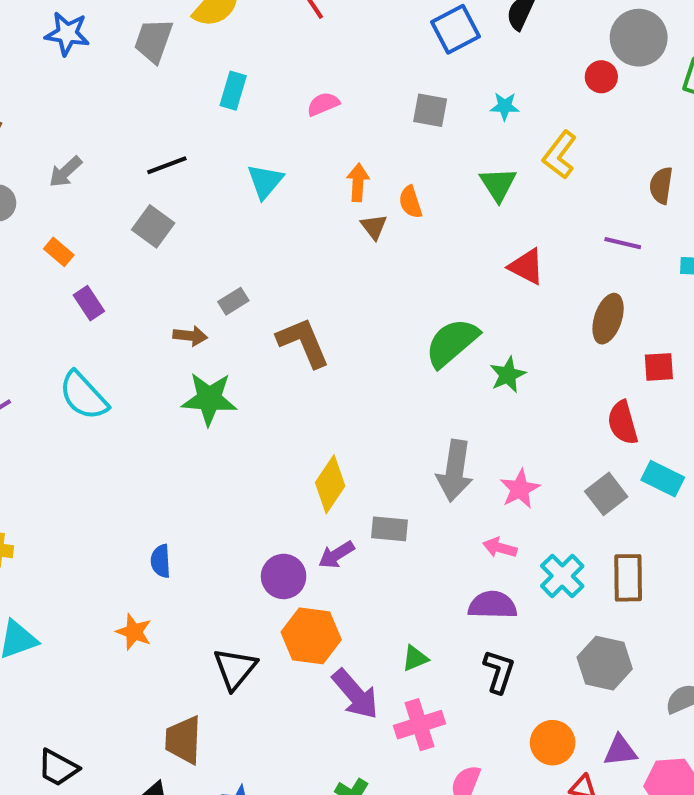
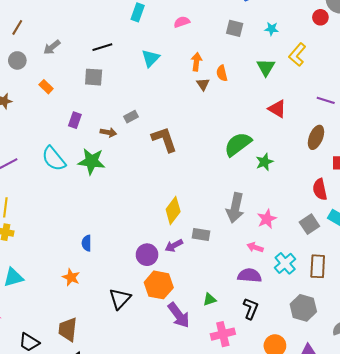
gray square: (153, 226) -> (94, 77), turned -36
purple rectangle: (89, 303) -> (75, 120), moved, turned 49
green star: (209, 399) -> (91, 161), moved
pink cross: (420, 725) -> (223, 334), moved
brown trapezoid: (183, 740) -> (68, 329), moved

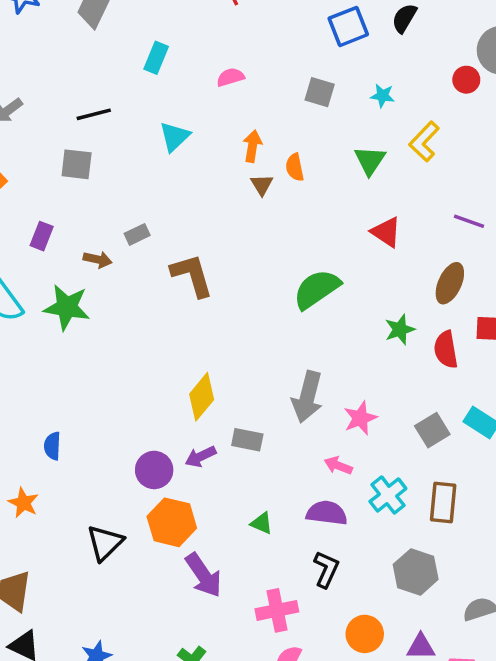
green star: (265, 162) -> (400, 329), moved
red semicircle: (320, 189) -> (446, 350), moved
green triangle: (210, 299) -> (262, 523), moved, turned 40

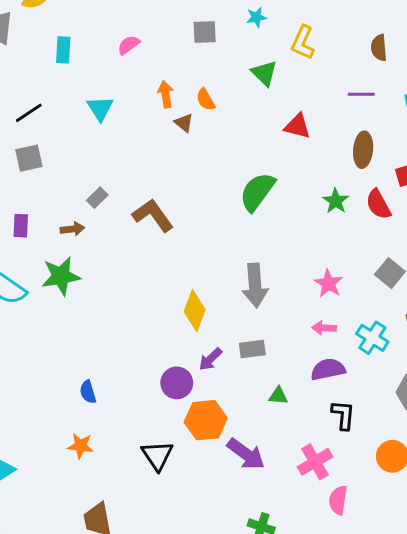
gray arrow: (307, 397) -> (255, 285), moved
gray rectangle: (247, 440) -> (252, 349), moved

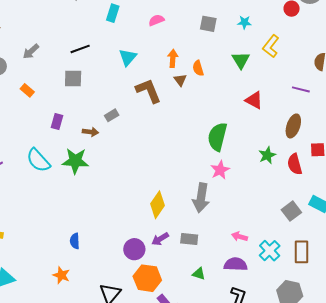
green semicircle: (257, 192) -> (217, 137), turned -36
brown L-shape: (153, 215) -> (148, 91), moved
pink star: (329, 283) -> (220, 170), moved

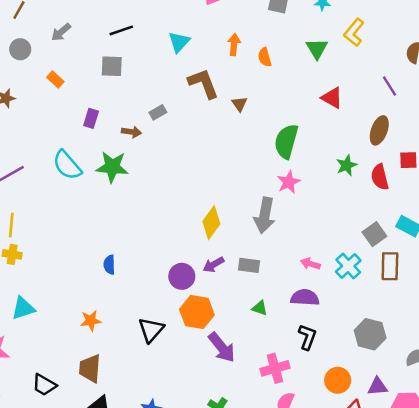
brown triangle: (180, 80) -> (239, 104), moved
purple line: (301, 89) -> (389, 86), turned 42
cyan cross: (270, 251) -> (348, 266), moved
brown rectangle: (302, 252) -> (390, 266), moved
orange star: (61, 275) -> (91, 321), moved, turned -30

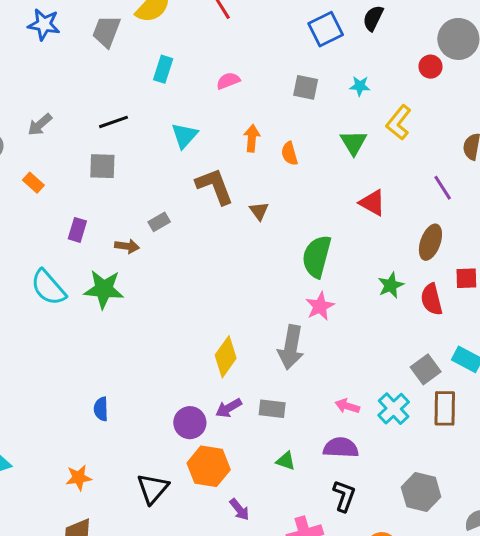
purple arrow: (222, 347) -> (239, 509), size x0.6

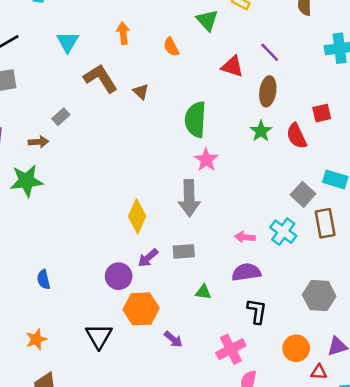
orange semicircle: (289, 154) -> (171, 47), moved
purple line: (443, 188) -> (270, 52), moved
brown ellipse: (430, 242) -> (268, 91), moved

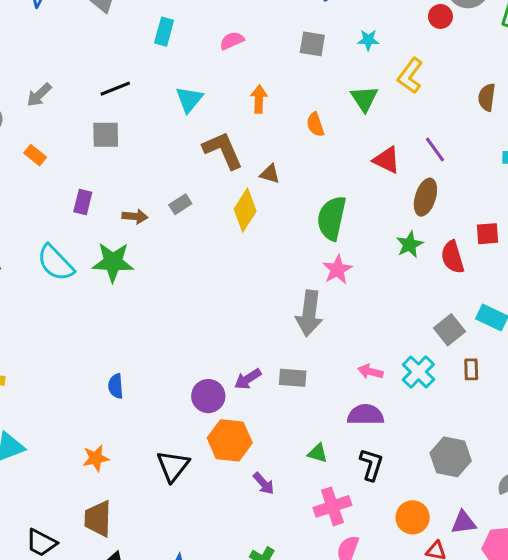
brown triangle: (141, 92) -> (270, 174), turned -35
gray rectangle: (61, 117) -> (180, 204), moved
yellow diamond: (137, 216) -> (245, 210), moved
brown rectangle: (325, 223) -> (471, 369), size x0.6
green triangle: (203, 292) -> (318, 453), moved

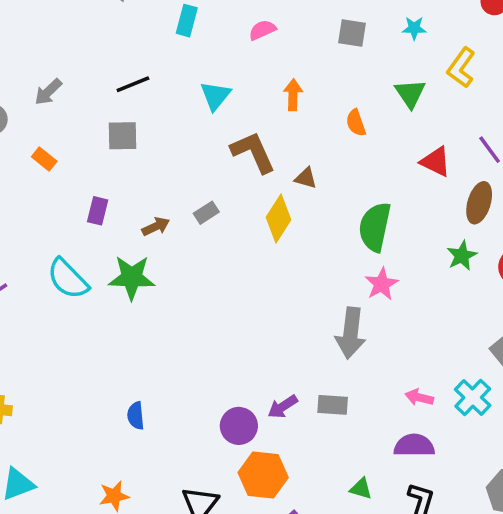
brown arrow: (135, 216) -> (156, 227), turned -30

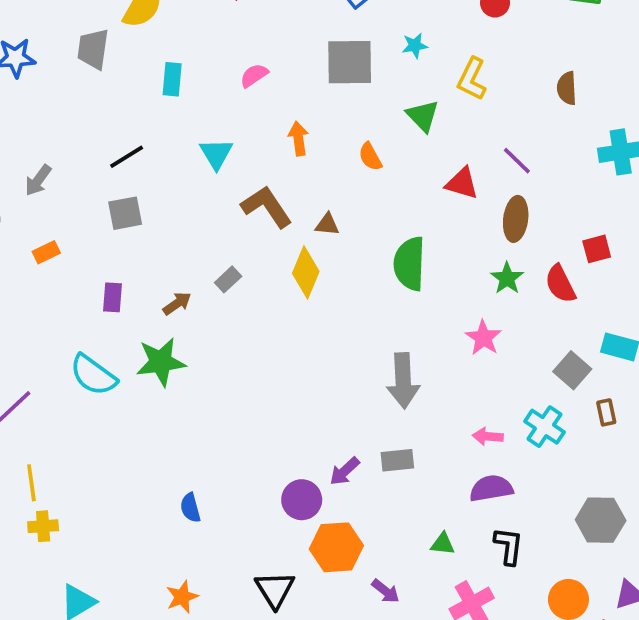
gray square: (352, 33) -> (350, 62), size x1.6
orange rectangle: (44, 159) -> (46, 252), turned -55
pink star: (382, 284) -> (483, 338), moved

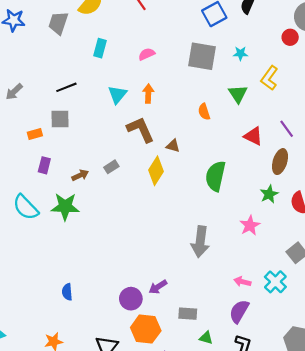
orange arrow: (298, 139) -> (148, 94), moved
orange rectangle: (46, 252) -> (35, 134), moved
gray rectangle: (397, 460) -> (188, 314), moved
purple semicircle: (491, 488) -> (239, 311), turned -60

